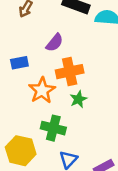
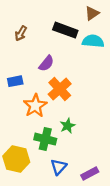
orange cross: (70, 72) -> (60, 89), turned -30
green star: (78, 99) -> (67, 126), moved

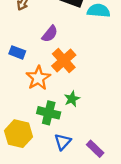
blue rectangle: (15, 81) -> (17, 52), turned 32
purple rectangle: (90, 174) -> (95, 149), turned 72

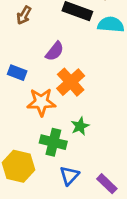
orange star: (38, 78) -> (41, 102), turned 30

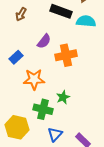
blue rectangle: (17, 73) -> (16, 57), turned -64
orange cross: (71, 82) -> (66, 55), moved, turned 30

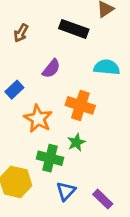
cyan semicircle: (86, 21) -> (107, 67), moved
orange cross: (66, 55) -> (80, 105), moved, turned 30
orange star: (34, 79) -> (38, 119), turned 30

